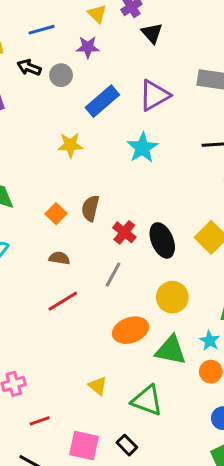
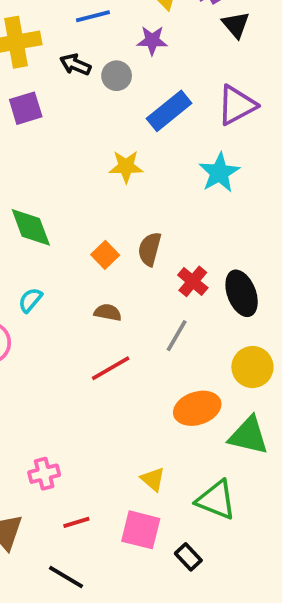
pink square: (84, 446) -> (141, 530), moved

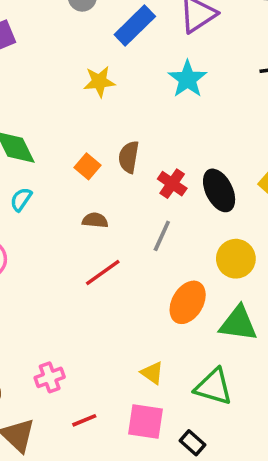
cyan semicircle: (30, 300) -> (21, 199), moved
orange ellipse: (197, 408) -> (188, 302), turned -36

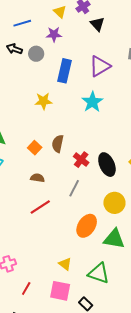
blue rectangle: (135, 26) -> (65, 71), turned -35
red line: (84, 420) -> (26, 289), turned -40

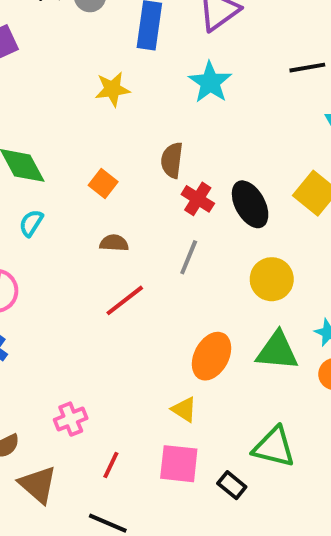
brown semicircle: (58, 144) -> (172, 160), moved
orange ellipse: (87, 226) -> (212, 356), moved
green triangle: (99, 273) -> (274, 447), moved

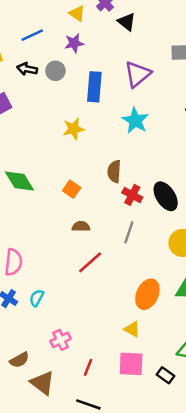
cyan semicircle: (31, 223) -> (37, 298), moved

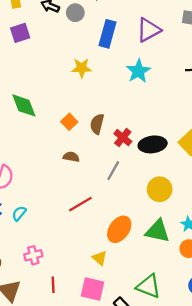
brown semicircle: (114, 171) -> (97, 124), moved
black ellipse: (166, 196) -> (153, 144), turned -76
red line: (90, 262) -> (80, 204), moved
red line: (88, 367) -> (53, 285), turned -35

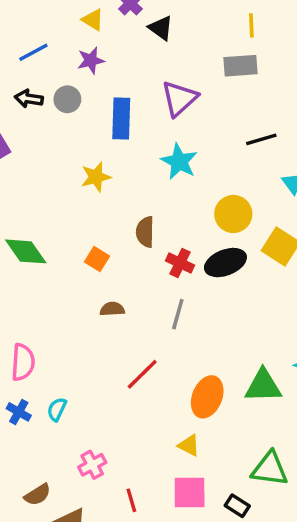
brown semicircle: (97, 124) -> (145, 232), moved
yellow circle: (160, 189) -> (233, 214), moved

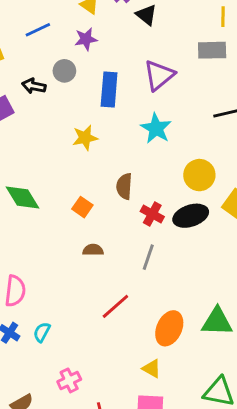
black arrow: (29, 99) -> (34, 86), moved

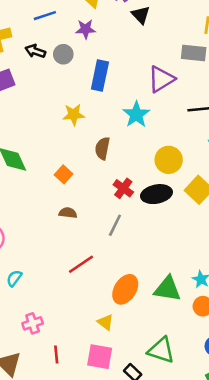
purple triangle: (159, 75) -> (161, 79), moved
black arrow: (34, 86) -> (35, 51), moved
brown semicircle: (124, 186) -> (102, 148), moved

